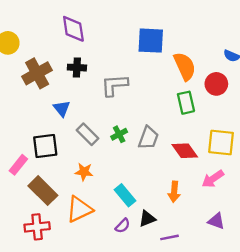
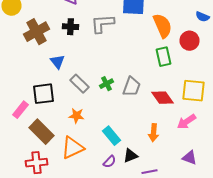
gray L-shape: (114, 85) -> (102, 24), moved

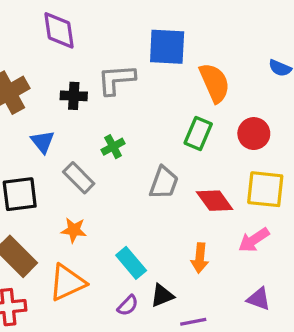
black cross: (70, 27) -> (74, 96), moved
red circle: (190, 41) -> (254, 134), moved
green rectangle: (164, 57) -> (198, 134), moved, turned 36
green cross: (106, 84) -> (113, 147), moved

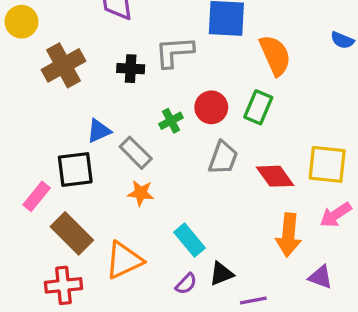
red circle: (254, 134) -> (211, 107), moved
blue triangle: (43, 142) -> (99, 131), moved, turned 45
orange star: (74, 230) -> (141, 193), moved
pink arrow: (254, 240) -> (336, 215), moved
orange arrow: (200, 258) -> (289, 235), moved, size x1.4

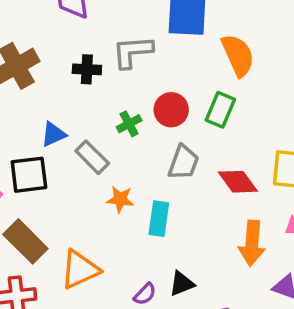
orange star: (141, 193) -> (120, 199), moved
cyan rectangle: (189, 240) -> (159, 219), moved, turned 48

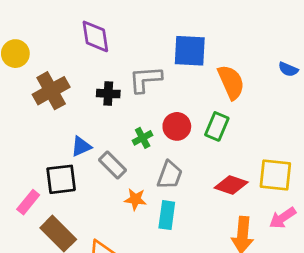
gray trapezoid: (183, 162) -> (170, 175), moved
red diamond: (238, 182) -> (231, 185), turned -36

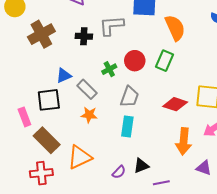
orange star: (135, 199) -> (89, 115), moved
pink rectangle: (28, 202) -> (24, 117), turned -60

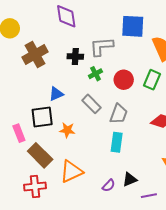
green cross: (109, 69) -> (95, 74), moved
gray rectangle: (87, 89) -> (91, 104), moved
orange star: (89, 115) -> (67, 130), moved

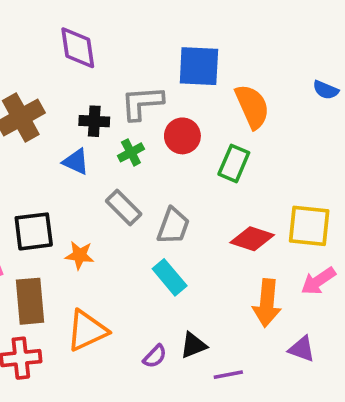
red circle: (124, 80) -> (182, 136), moved
blue triangle: (56, 94) -> (76, 162), moved, turned 49
cyan rectangle: (117, 142) -> (170, 277), turned -48
brown rectangle: (40, 155) -> (30, 301), turned 40

